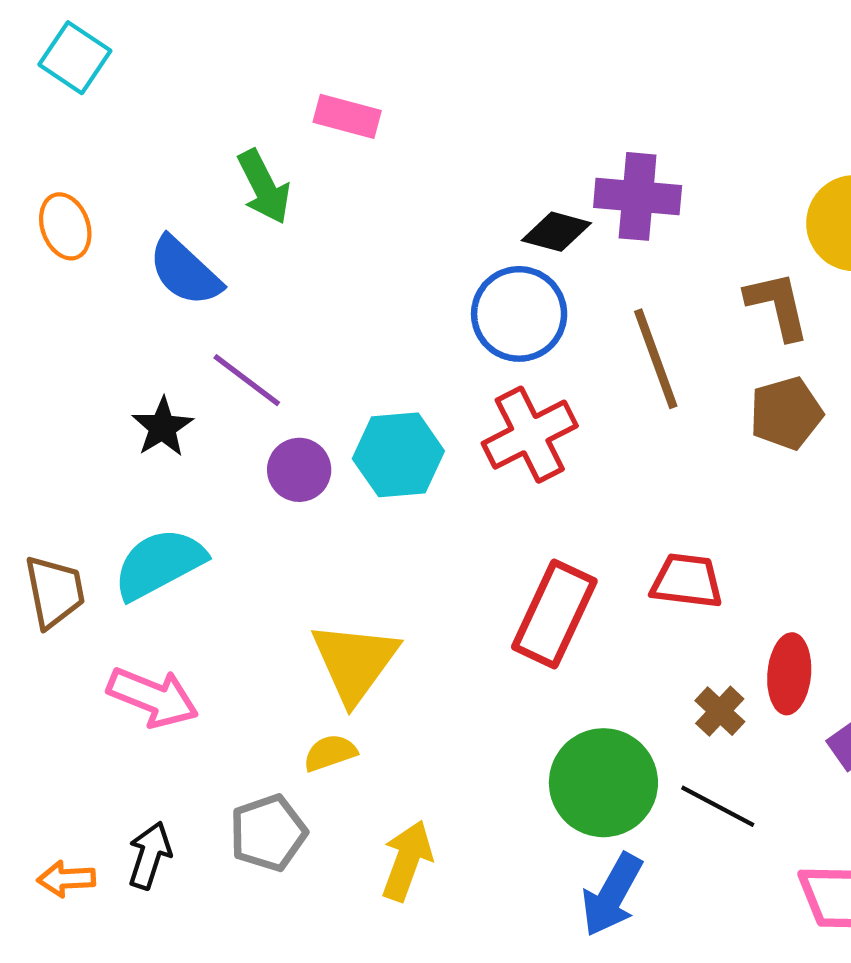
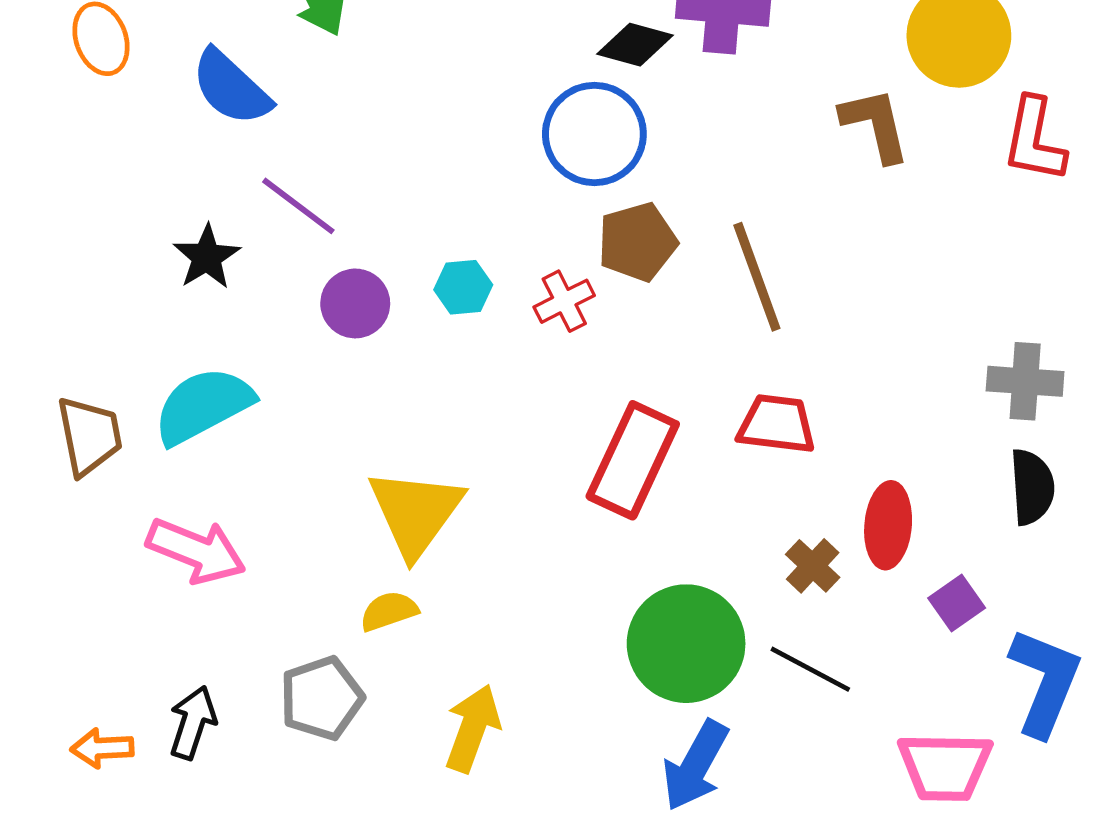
brown line: (656, 359) -> (757, 277), moved
brown pentagon: (786, 413) -> (637, 242), moved
red cross: (530, 435) -> (564, 301), moved, size x0.6
cyan hexagon: (398, 455) -> (463, 287), size x0.6

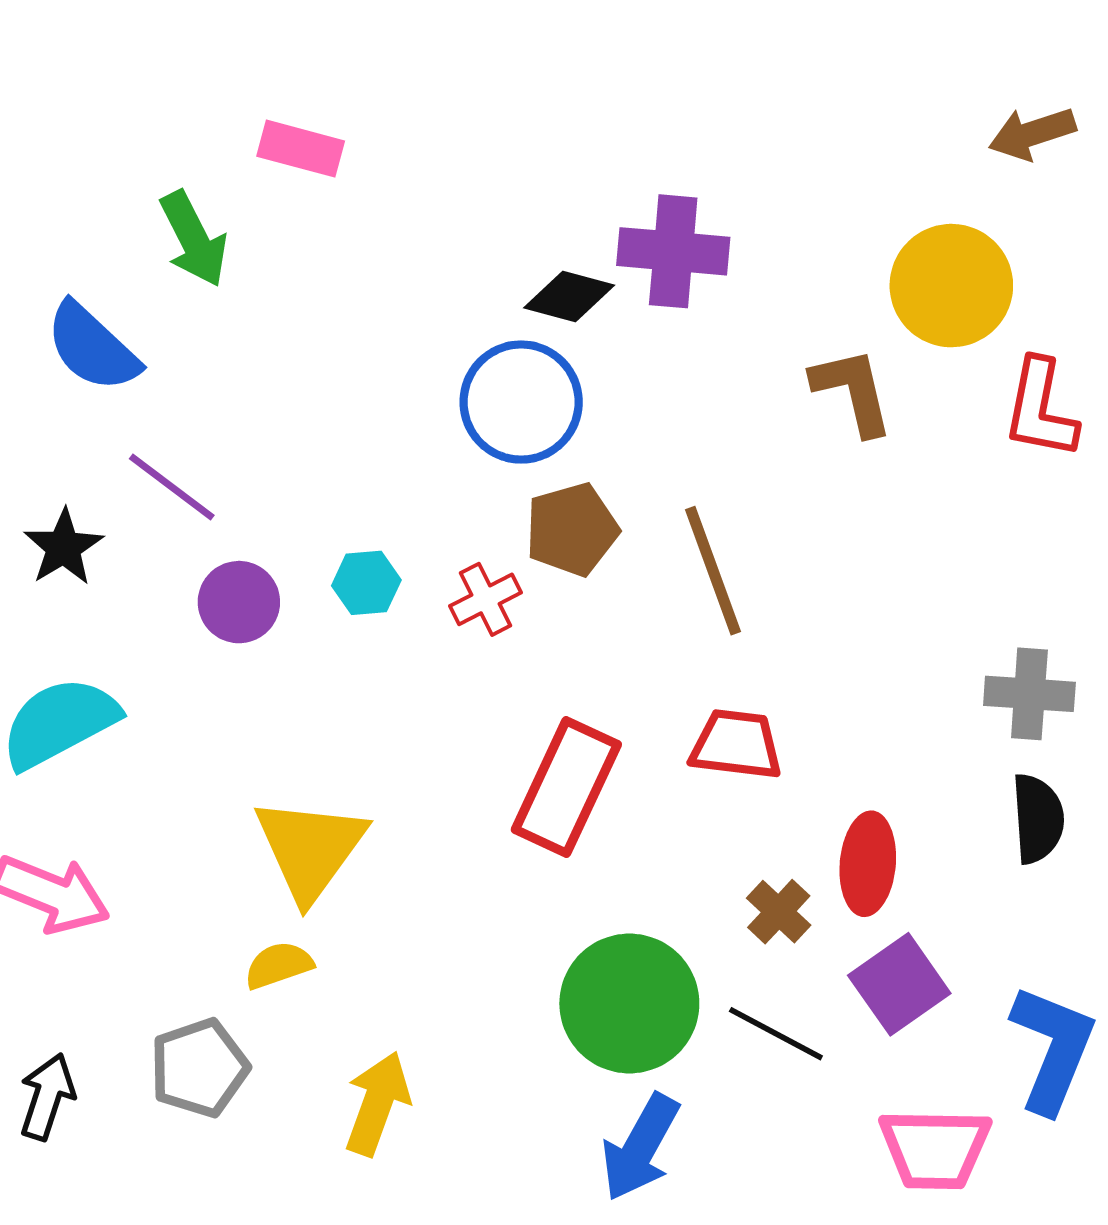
purple square: (957, 603) -> (899, 984), moved, size x1.5

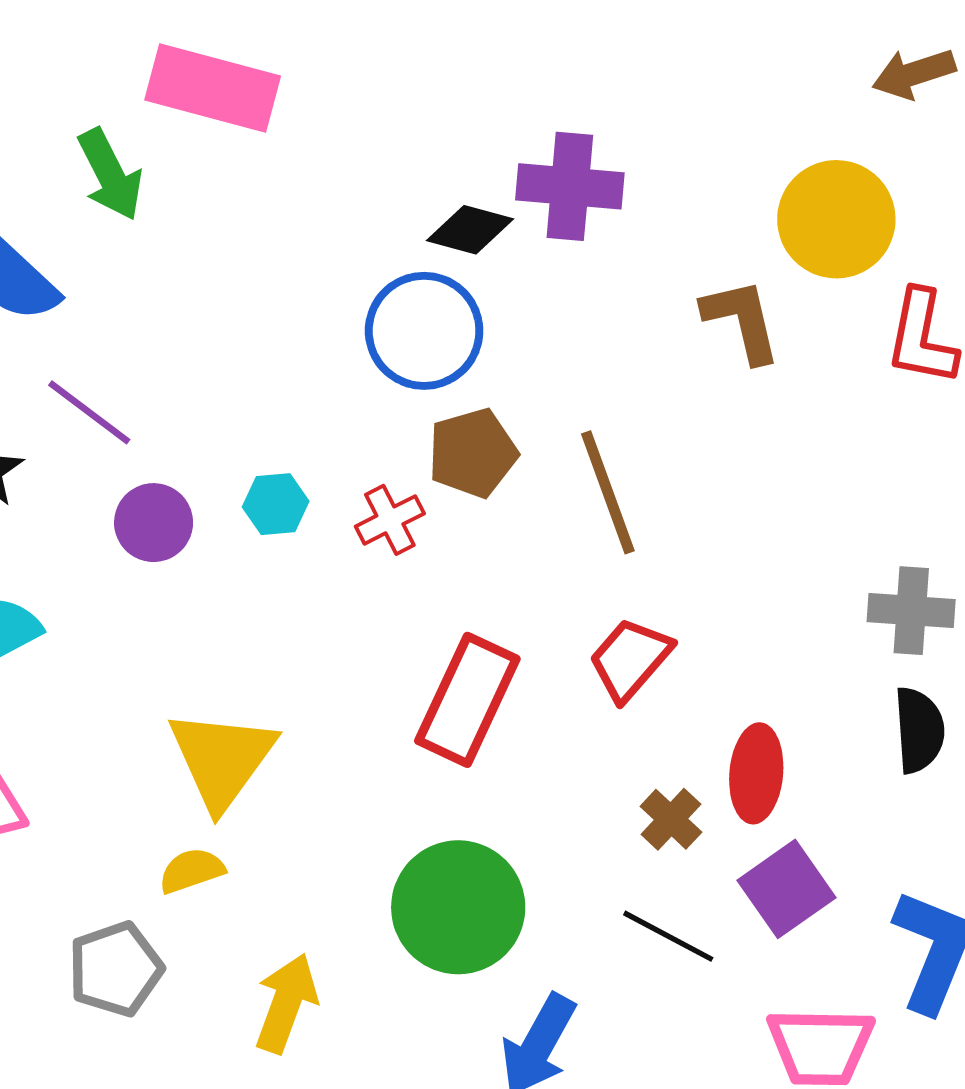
pink rectangle: (301, 149) -> (213, 88), size x1.6
red trapezoid: (736, 745) -> (630, 659), turned -56
green circle: (629, 1003) -> (458, 907), moved

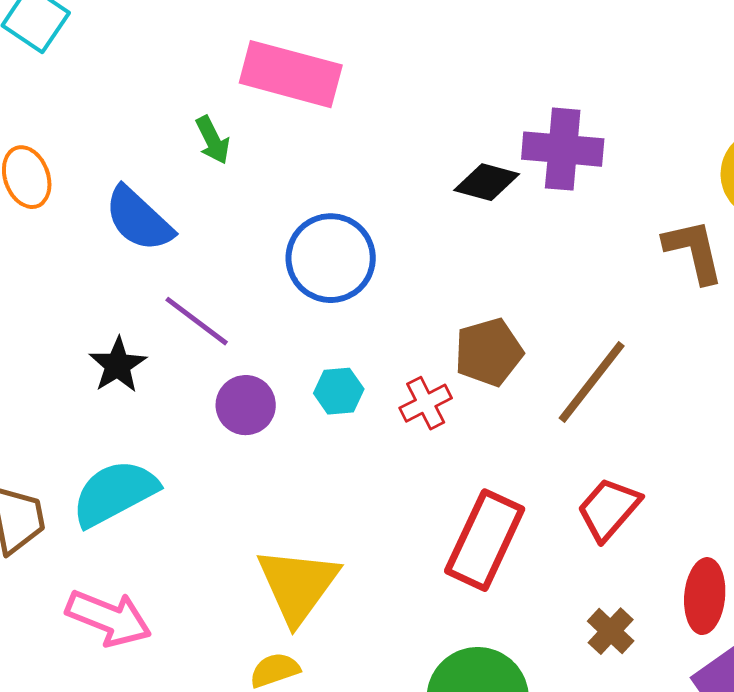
green arrow: (110, 175) -> (213, 140), size x0.7
blue circle: (424, 331) -> (331, 258), moved
brown line: (608, 492) -> (592, 382), turned 58
brown cross: (671, 819) -> (611, 631), moved

